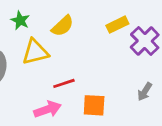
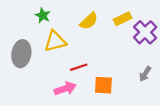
yellow semicircle: (63, 26) -> (89, 21), moved

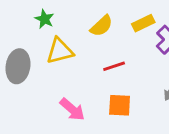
red line: (79, 67) -> (114, 66), moved
pink arrow: (65, 89) -> (72, 109), turned 60

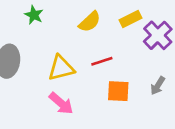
yellow triangle: (60, 51) -> (61, 68), moved
orange square: (120, 105) -> (118, 91), moved

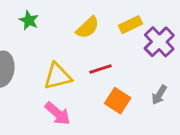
orange square: (118, 91) -> (118, 101), turned 30

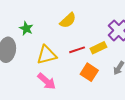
green star: (29, 20) -> (26, 28), moved
yellow rectangle: (131, 25) -> (98, 48), moved

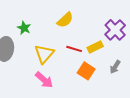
red line: (77, 50) -> (74, 49), turned 35
yellow triangle: (47, 55) -> (44, 54), turned -35

